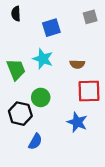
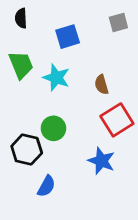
brown semicircle: (77, 64) -> (101, 85), turned 72
green trapezoid: (16, 70) -> (21, 65), moved
red square: (89, 91) -> (117, 120), turned -30

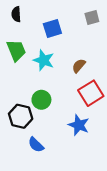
brown semicircle: (101, 85) -> (79, 66), turned 56
blue semicircle: (46, 186) -> (36, 145), turned 105

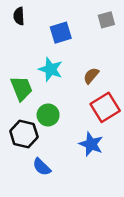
green trapezoid: (16, 50) -> (21, 88), moved

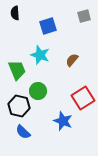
red square: (105, 107) -> (83, 98), moved
blue star: (91, 144) -> (63, 121), moved
blue semicircle: (42, 167) -> (23, 132), moved

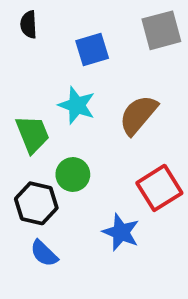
gray square: (84, 16) -> (161, 30), size x1.5
brown semicircle: (72, 60) -> (138, 115), size x1.6

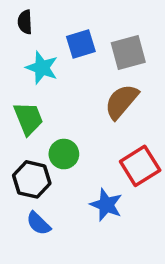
gray square: (161, 30) -> (128, 52), moved
cyan star: (77, 105) -> (42, 68), moved

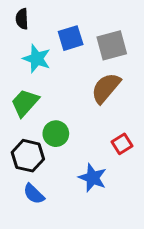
green trapezoid: (28, 118) -> (25, 103), turned -116
red square: (140, 166) -> (122, 144), size x0.6

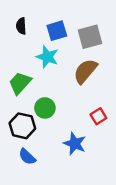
black semicircle: (22, 19) -> (21, 26), moved
cyan star: (37, 59) -> (47, 57), moved

